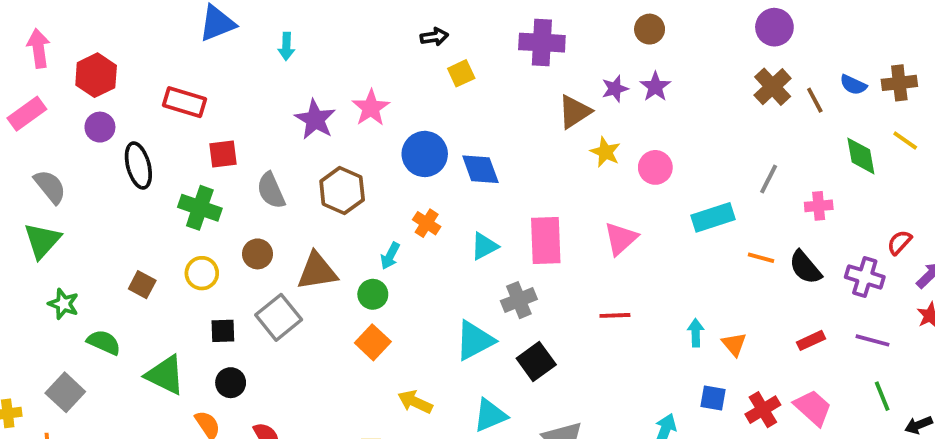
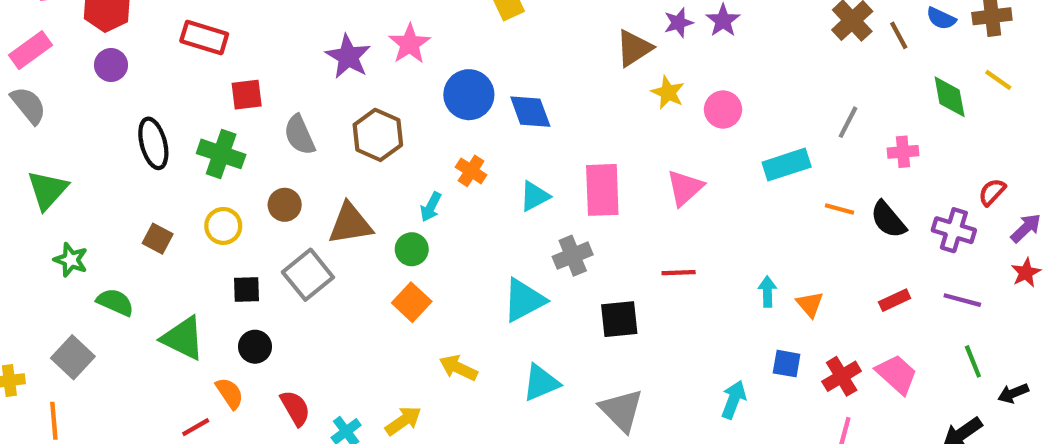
black ellipse: (138, 166) -> (153, 143), moved
gray semicircle: (50, 187) -> (28, 105), moved
black square: (536, 362) -> (619, 319), moved, turned 30

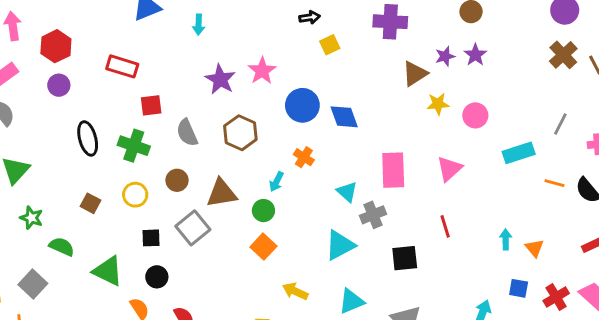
yellow star: (668, 93) -> (438, 104), turned -30
cyan triangle: (535, 196) -> (347, 192), moved, turned -50
red line: (679, 273) -> (445, 226), turned 75

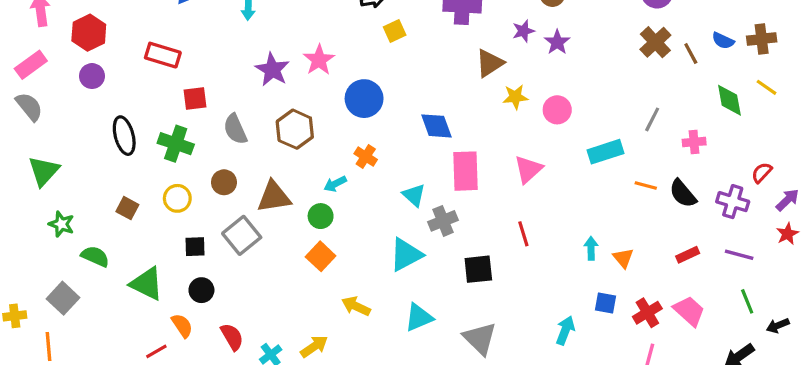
purple star: (445, 56) -> (523, 31), moved
blue diamond: (344, 117) -> (436, 126), moved
cyan arrow: (276, 182) -> (335, 184), turned 36

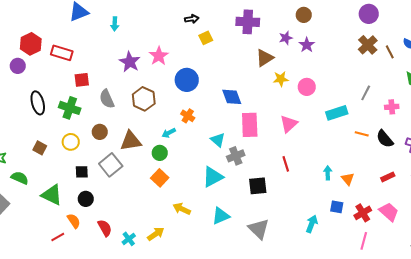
red hexagon: (89, 33) -> (31, 44), moved

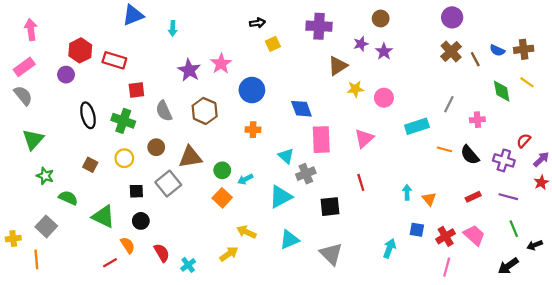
orange cross: (188, 116) -> (253, 130), turned -32
cyan arrow: (169, 133) -> (245, 179), moved
yellow arrow: (156, 234) -> (229, 254), moved

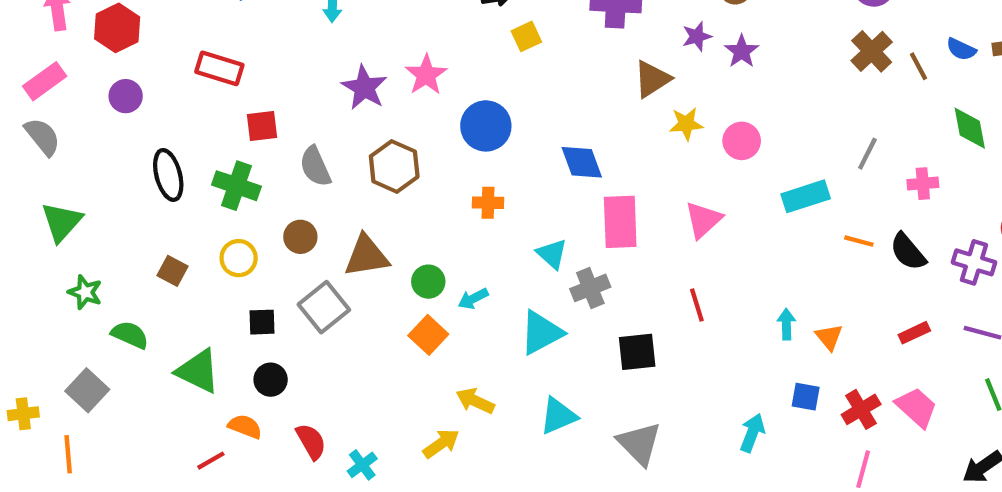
red hexagon: (80, 50) -> (117, 28), moved
orange semicircle: (128, 245) -> (245, 427), turned -35

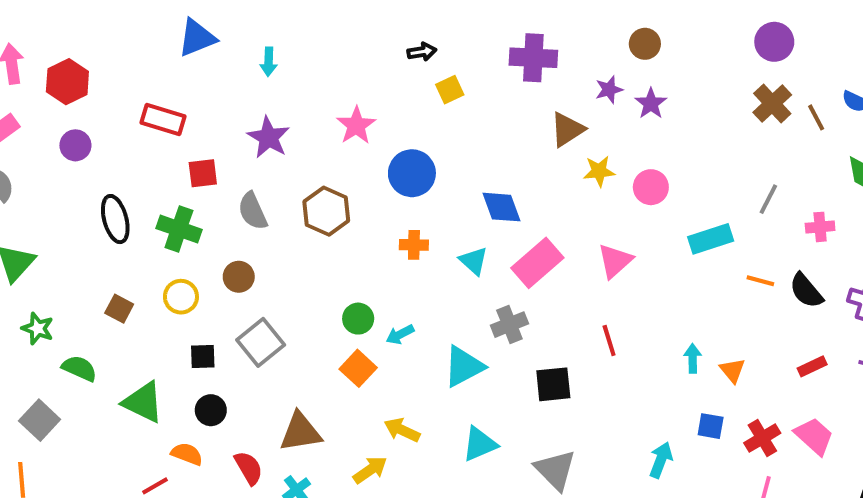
purple star: (364, 88) -> (269, 137), moved
pink rectangle: (620, 222) -> (537, 263), turned 51
cyan triangle: (552, 254) -> (474, 261), moved
brown triangle: (366, 256) -> (300, 432), moved

